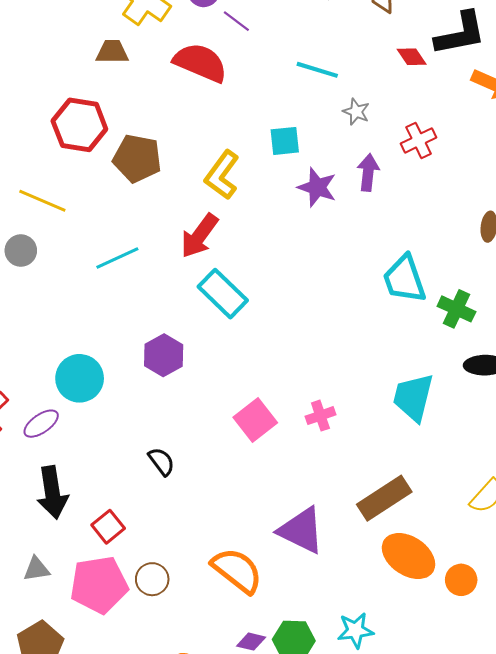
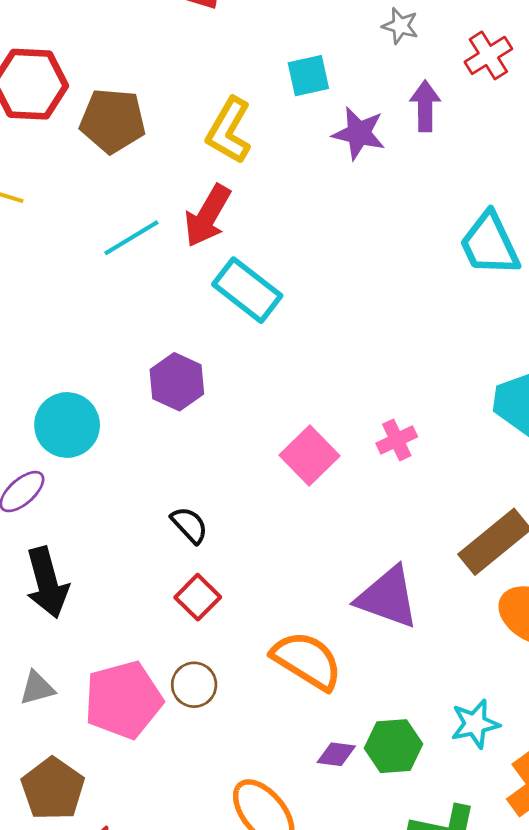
cyan line: (117, 258) -> (131, 238), moved
red square: (108, 527) -> (198, 597), moved

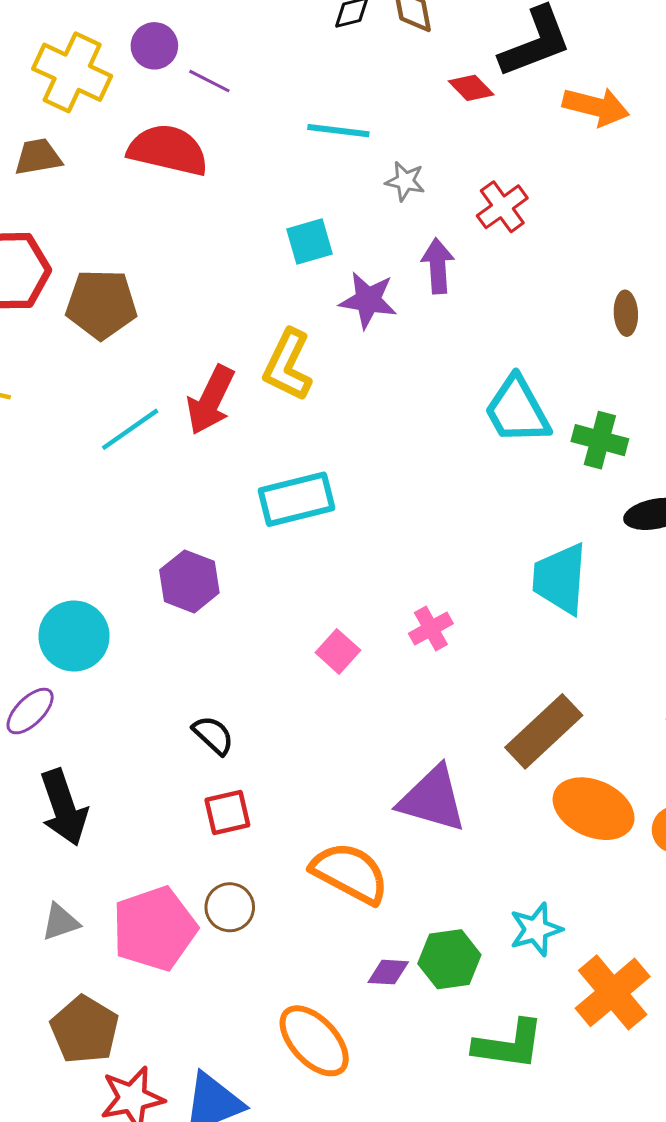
yellow L-shape: (229, 131) -> (288, 365), moved
cyan rectangle: (247, 290) -> (296, 499), moved, turned -48
pink square: (310, 455) -> (338, 651), size x0.7
red square: (198, 597) -> (227, 812), turned 36

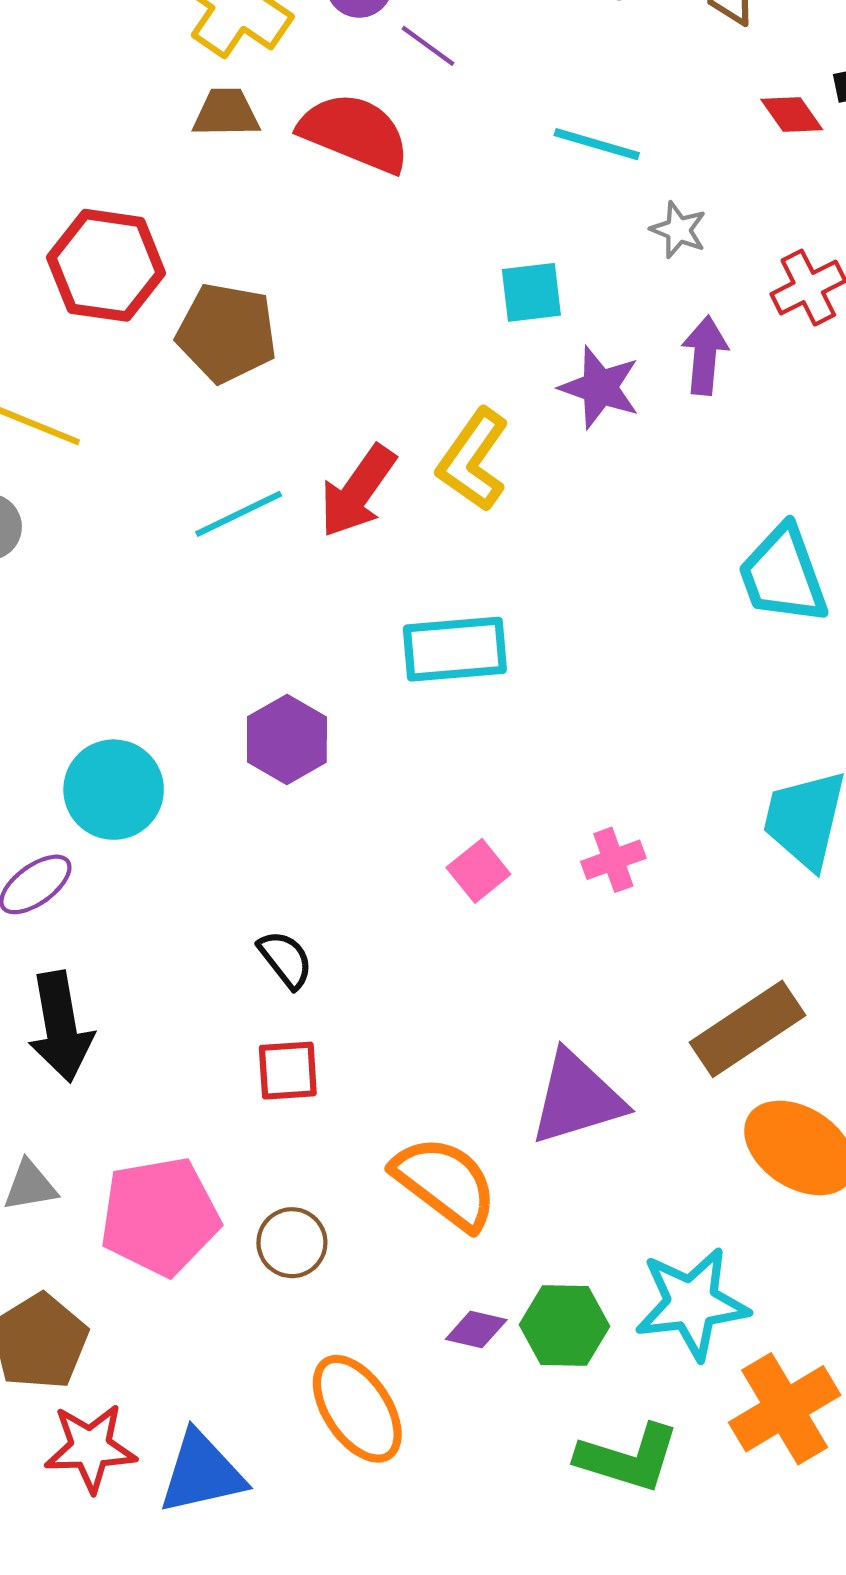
brown trapezoid: (38, 157) -> (226, 113), moved
purple triangle: (432, 799) -> (577, 1098), turned -42
brown circle: (230, 907) -> (292, 1243), moved
cyan star: (536, 929) -> (692, 1303), size x1.5

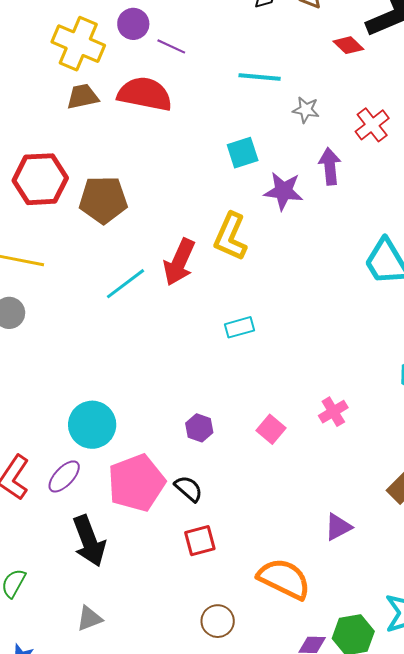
cyan rectangle: (455, 649) -> (239, 327), size x0.6
purple hexagon: (287, 739) -> (199, 428), moved, size x0.7
purple triangle: (577, 1098) -> (338, 527), size x0.6
pink pentagon: (160, 1216) -> (136, 483), moved

